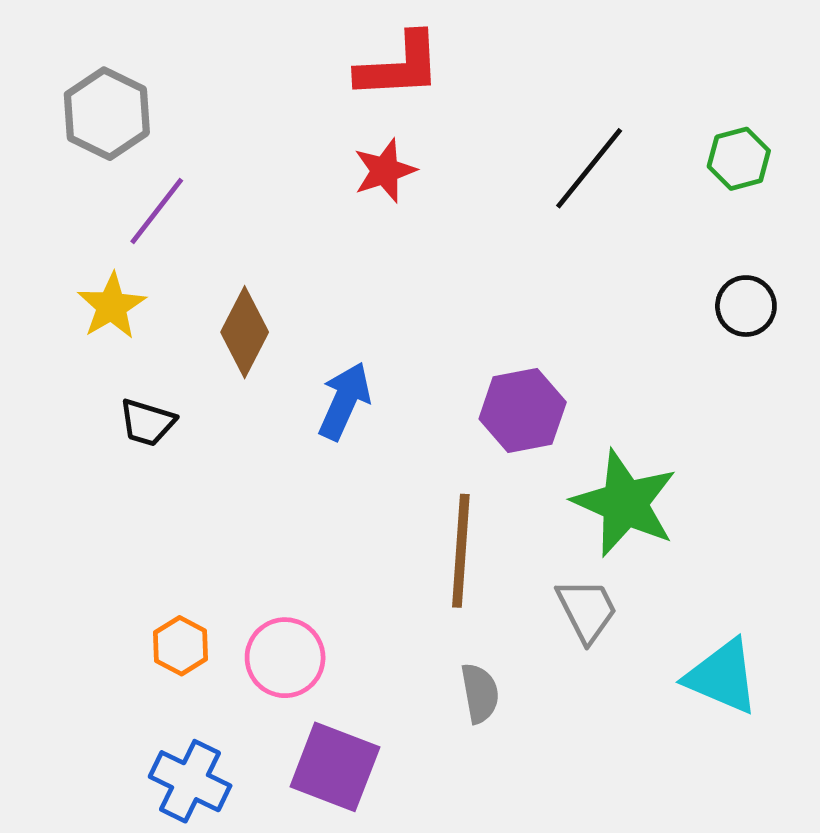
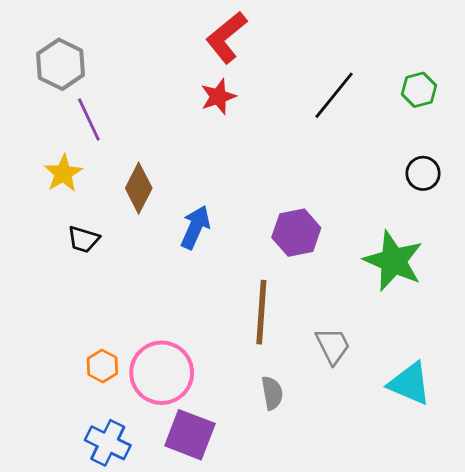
red L-shape: (399, 66) -> (226, 37), turned 144
purple line: (157, 211) -> (89, 119), turned -63
green star: (625, 503) -> (393, 261), moved
pink circle: (285, 658) -> (162, 373), size x1.4

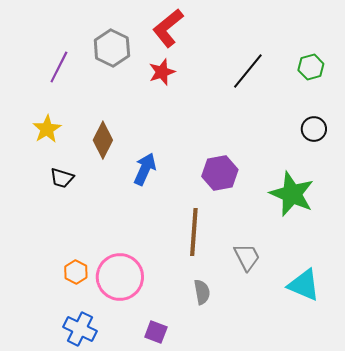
gray hexagon: (61, 64) -> (112, 48), moved
purple line: (89, 119) -> (59, 67), moved, turned 52
purple square: (190, 435) -> (156, 332), moved, size x0.6

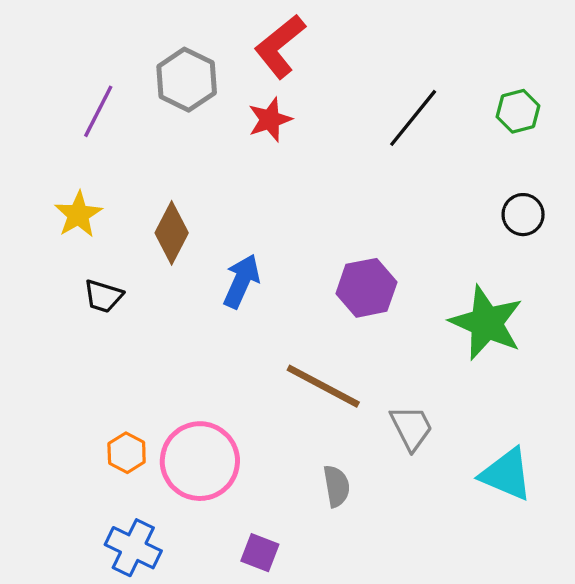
brown line: (194, 232) -> (323, 386), turned -66

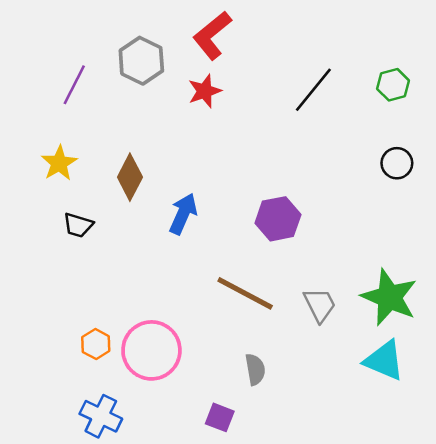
green star: (486, 323) -> (389, 297), moved
gray trapezoid: (411, 428) -> (320, 305), moved
purple square: (260, 553) -> (220, 417), moved

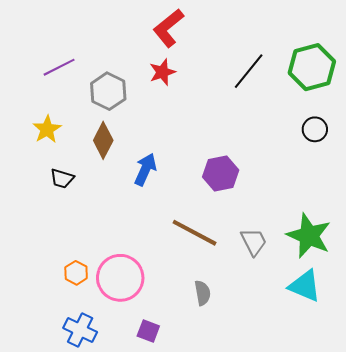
gray hexagon: (141, 61) -> (108, 91), moved
purple line: (74, 85) -> (59, 67), turned 36
green hexagon: (393, 85) -> (312, 67), size x1.8
purple square: (220, 417) -> (148, 331), moved

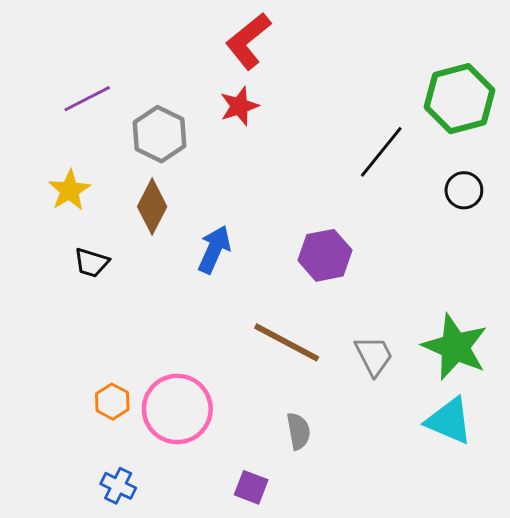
black line: (249, 71) -> (381, 152), moved
blue cross: (80, 330) -> (118, 486), size x0.7
purple square: (148, 331) -> (251, 487), moved

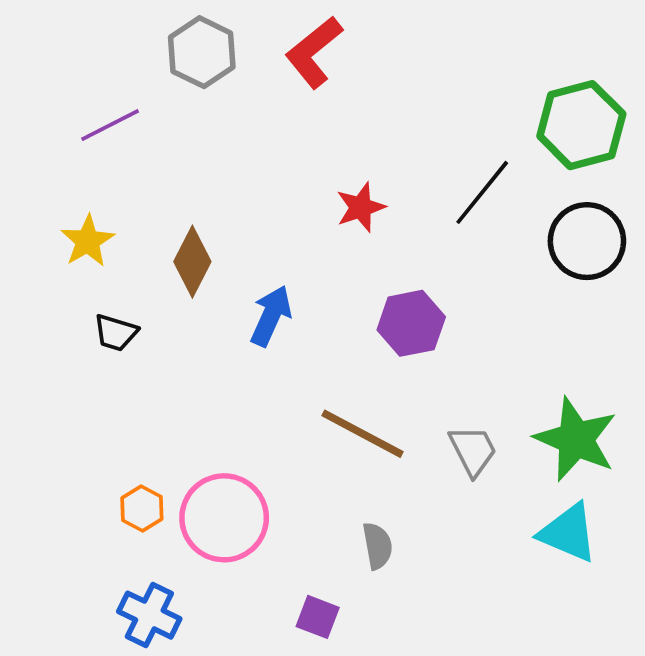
red star: (239, 106) -> (361, 207), moved
gray hexagon: (160, 134) -> (202, 52), moved
black circle: (464, 190) -> (587, 241), size x1.6
blue cross: (118, 486) -> (149, 615), size x1.4

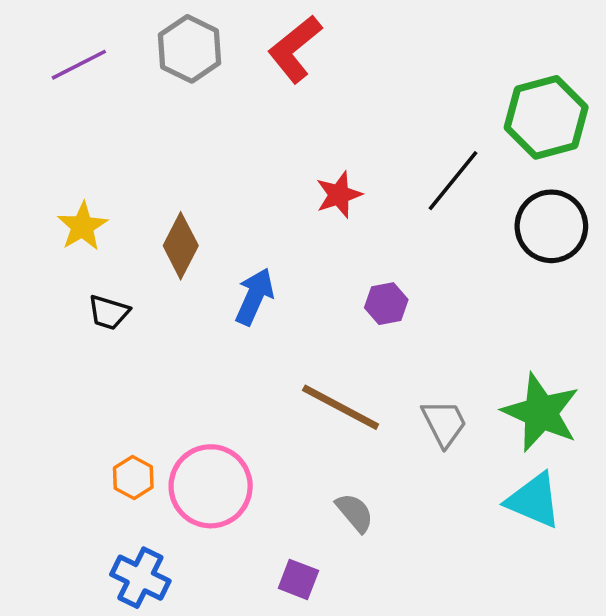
purple line: (110, 125) -> (79, 65), moved
purple hexagon: (411, 323) -> (386, 304), size x0.7
gray semicircle: (377, 546) -> (355, 513), turned -30

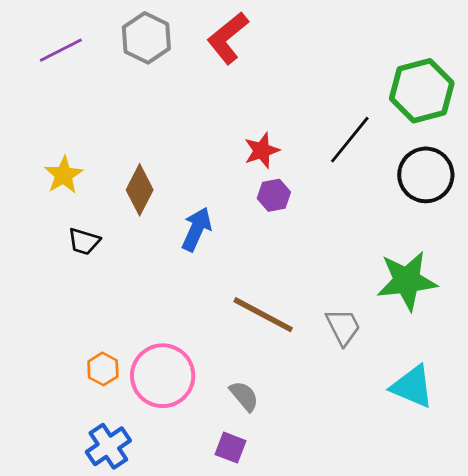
purple hexagon: (386, 304) -> (274, 195), moved
green star: (541, 413) -> (407, 281), moved, turned -30
gray semicircle: (355, 513) -> (244, 396), moved
blue cross: (140, 578) -> (108, 446), turned 30

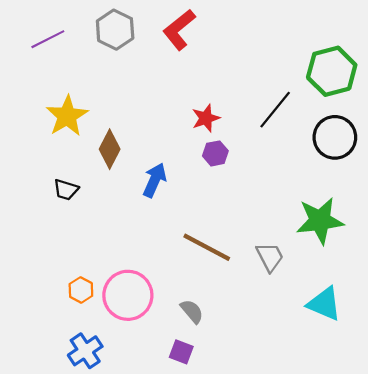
yellow star: (64, 175) -> (67, 116), moved, size x1.4

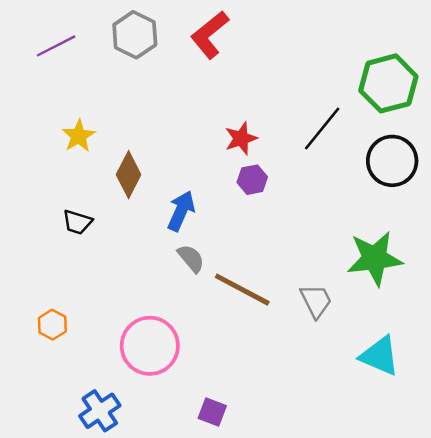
yellow star: (67, 116) -> (79, 136), size x0.7
orange hexagon: (81, 290) -> (52, 325), moved
gray semicircle: (192, 311) -> (191, 258), moved

